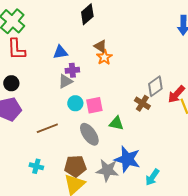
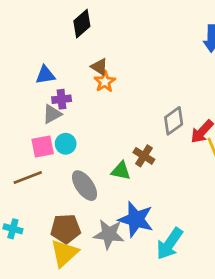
brown cross: (142, 103) -> (144, 156), moved
pink square: (94, 105) -> (43, 146), moved
cyan arrow: (152, 177) -> (170, 244), size x1.4

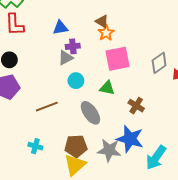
pink square: (43, 146) -> (117, 59), moved, size x1.4
brown cross: (144, 156) -> (136, 106), moved
green triangle: (121, 171) -> (107, 88), moved

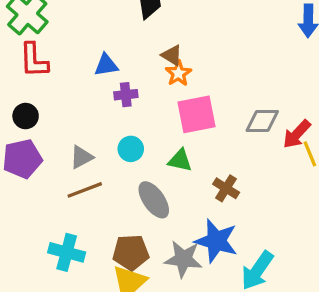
gray triangle: (66, 58) -> (81, 157), moved
gray diamond: (159, 63) -> (262, 121), turned 35
cyan cross: (35, 146) -> (67, 252), size x1.5

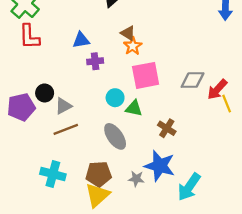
black circle: (26, 116) -> (45, 93), moved
cyan circle: (131, 149) -> (115, 98), moved
gray star: (183, 259) -> (136, 179), size x0.6

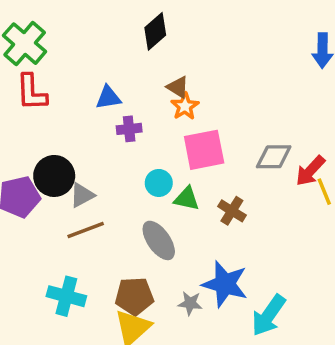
black circle: (45, 93) -> (54, 176), size x1.5
brown cross: (167, 128) -> (232, 211), moved

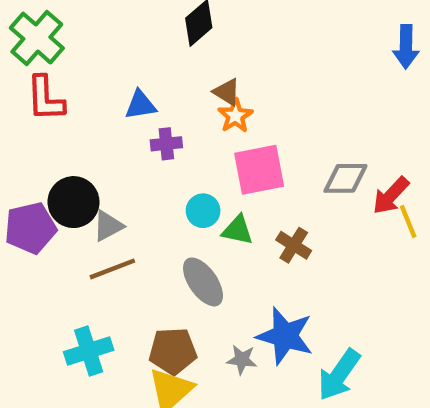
cyan cross: (66, 296) -> (89, 351), turned -33

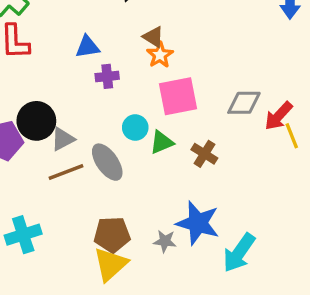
green triangle: (238, 230) -> (162, 142), turned -35
gray ellipse: (203, 282) -> (107, 162), moved
cyan cross: (89, 351) -> (23, 235), moved

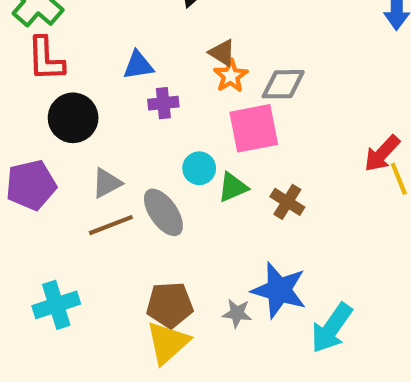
gray diamond: (244, 103) -> (283, 84), moved
black circle: (36, 121) -> (73, 118), moved

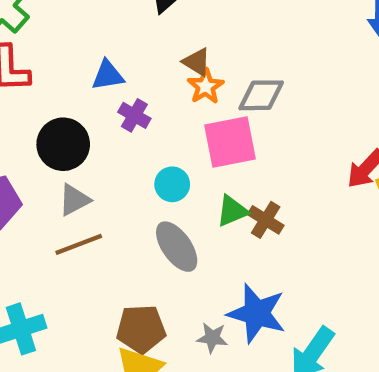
purple cross: (163, 103) -> (134, 115), turned 36
black circle: (73, 118) -> (63, 144), moved
green triangle: (233, 187) -> (232, 211), moved
gray ellipse: (163, 212) -> (177, 247), moved

